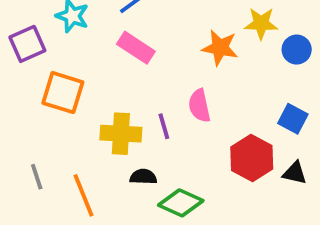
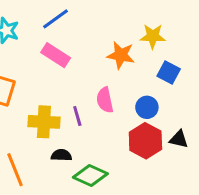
blue circle: (297, 50) -> (147, 107), moved
blue square: (293, 119) -> (169, 73), moved
black triangle: (295, 173) -> (179, 139), moved

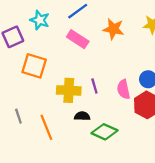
orange star: (121, 55) -> (113, 29), moved
pink semicircle: (105, 100) -> (123, 89), moved

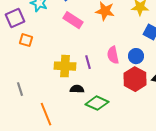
orange square: (34, 66) -> (26, 40), moved, size x0.6
pink semicircle: (123, 89) -> (113, 55), moved
orange line: (46, 127) -> (46, 114), moved

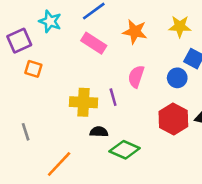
pink semicircle: (113, 55) -> (136, 77), moved, turned 30
blue circle: (136, 56) -> (177, 78), moved
orange line: (46, 114) -> (59, 164), turned 65

